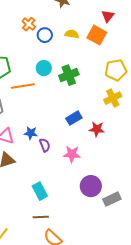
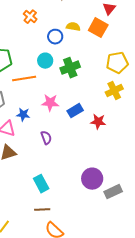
blue circle: (45, 35) -> (55, 37), moved
blue star: (31, 133) -> (23, 115), moved
pink star: (72, 154) -> (50, 103), moved

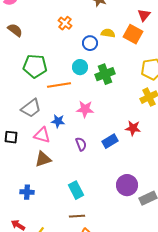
blue rectangle: (75, 111) -> (110, 141), moved

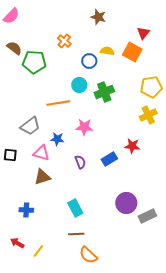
green pentagon: (35, 66) -> (34, 62), moved

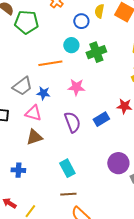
yellow semicircle: (107, 51) -> (99, 11), turned -88
blue star: (57, 139) -> (43, 93), moved
purple semicircle: (80, 162) -> (72, 122), size x1.5

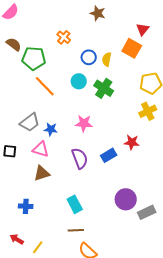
yellow semicircle: (99, 11) -> (107, 59), moved
green cross: (96, 52) -> (104, 88), turned -36
orange line: (50, 63) -> (45, 86), moved, turned 55

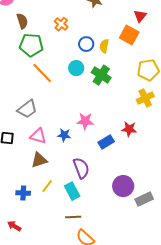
brown semicircle: (14, 44) -> (22, 21), moved, turned 35
pink star: (84, 123) -> (85, 121), moved
blue star: (51, 129) -> (64, 135), moved
purple semicircle: (80, 158) -> (81, 168), moved
yellow line: (38, 247) -> (47, 186), moved

